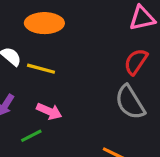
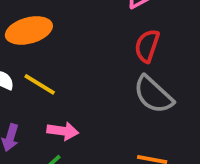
yellow line: (41, 69) -> (40, 84), turned 32

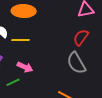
yellow line: (40, 84) -> (21, 40), turned -48

